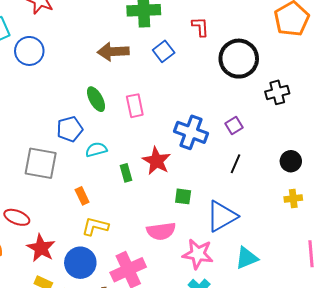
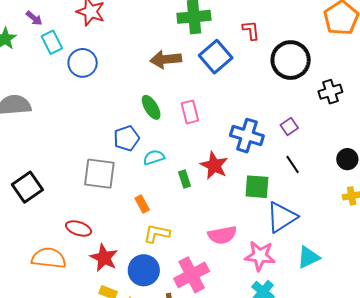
blue square: (164, 51) -> (216, 57), size x1.5
black line: (235, 164) -> (293, 164), turned -54
green square: (183, 196) -> (257, 187), moved, size x1.5

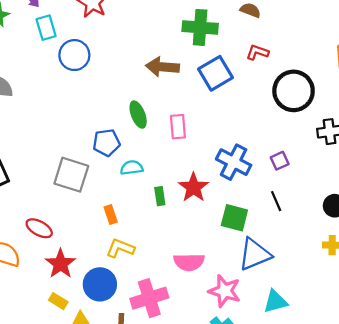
red L-shape: (251, 30) -> (257, 52), turned -75

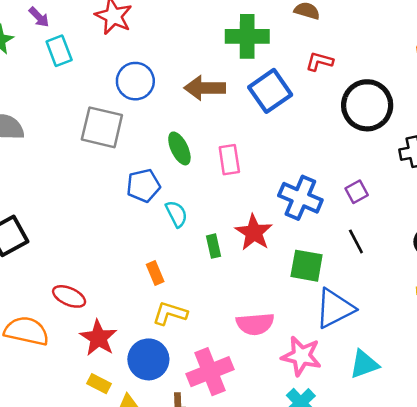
blue circle: (74, 55) -> (135, 81), moved
cyan semicircle: (132, 168) -> (176, 214), turned 75
gray square: (71, 175) -> (102, 127), moved

